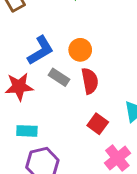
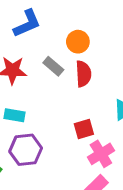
blue L-shape: (40, 50) -> (27, 23), moved
red square: (98, 124) -> (84, 129), moved, turned 30

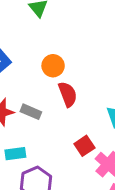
gray rectangle: (53, 66) -> (31, 112), moved

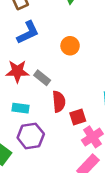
red semicircle: (68, 94) -> (59, 102), moved

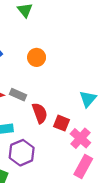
red square: (78, 117) -> (62, 123), turned -35

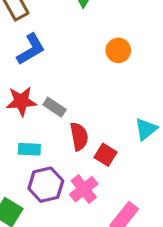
orange circle: (37, 57) -> (118, 50), moved
pink cross: (80, 138) -> (84, 189), moved

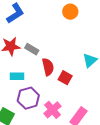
pink cross: (84, 189) -> (52, 110), moved

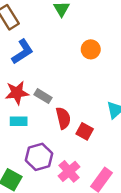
cyan rectangle: (17, 76) -> (19, 121), moved

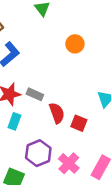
cyan rectangle: (19, 121) -> (14, 121), turned -63

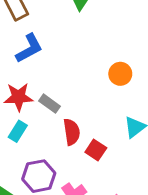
orange circle: (75, 44) -> (120, 74), moved

